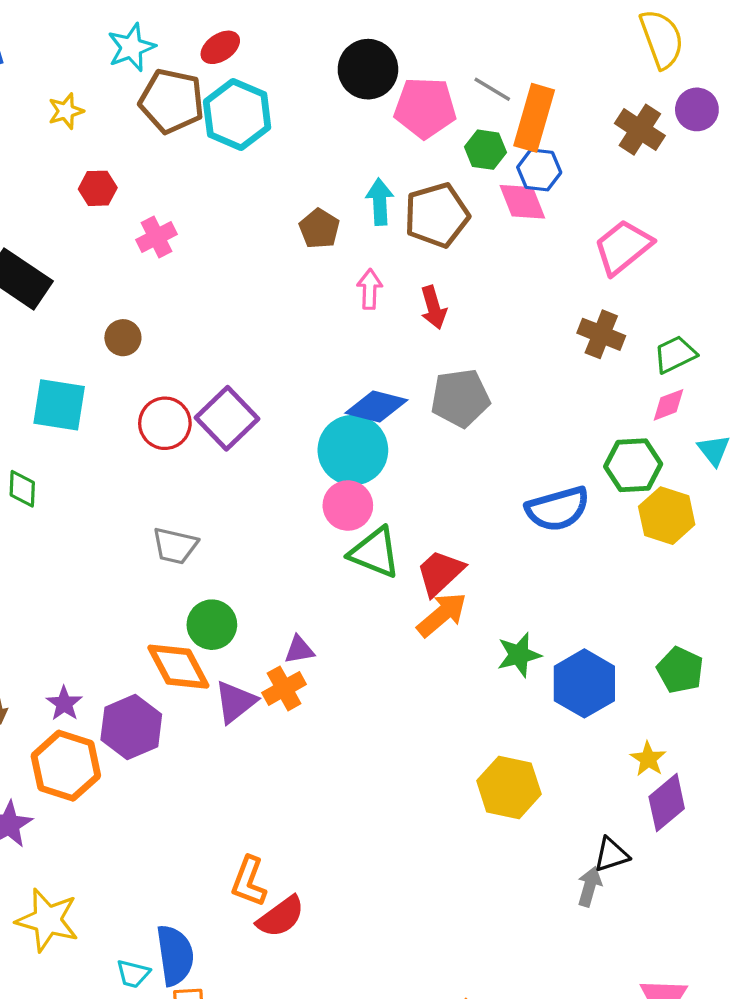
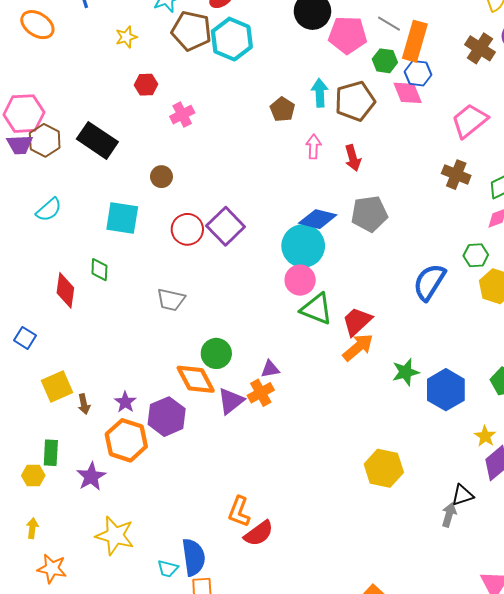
green hexagon: (633, 465) -> (476, 255), size x0.7
blue semicircle: (558, 509) -> (429, 282), turned 138
gray trapezoid: (175, 546) -> (171, 300), moved
yellow hexagon: (509, 787) -> (384, 468), moved

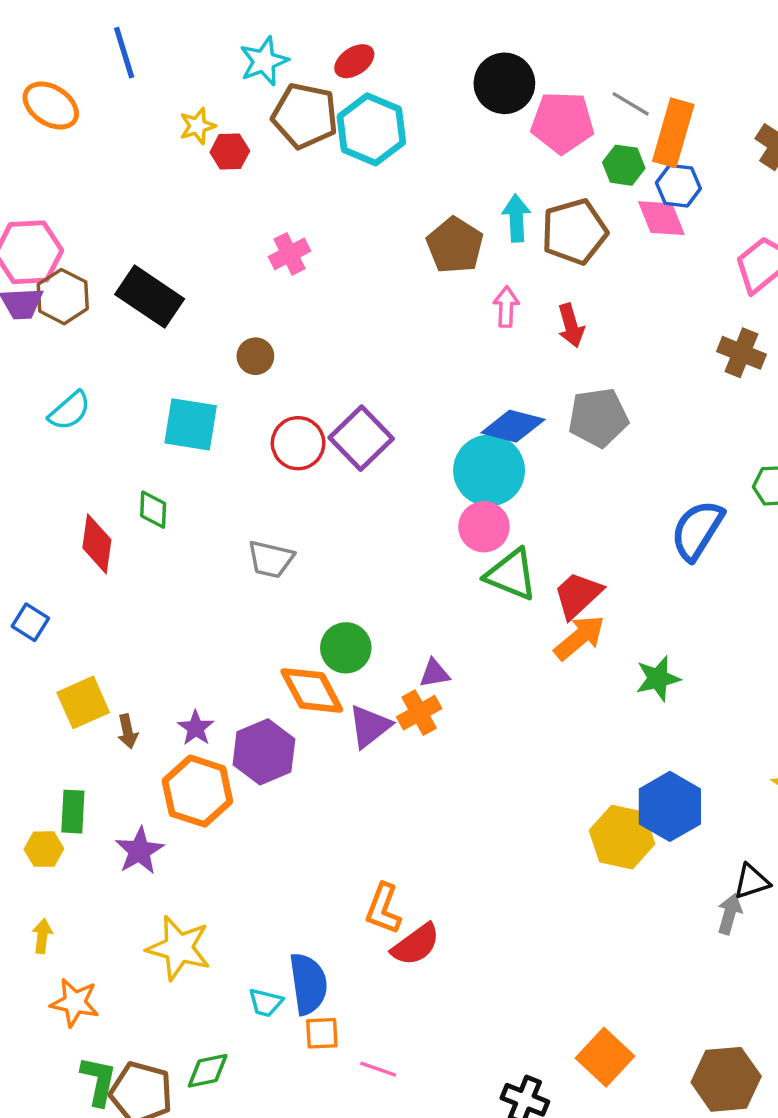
red hexagon: (146, 85) -> (230, 152), moved
brown pentagon: (282, 109) -> (455, 245), size x1.4
blue hexagon: (446, 390) -> (670, 806), moved

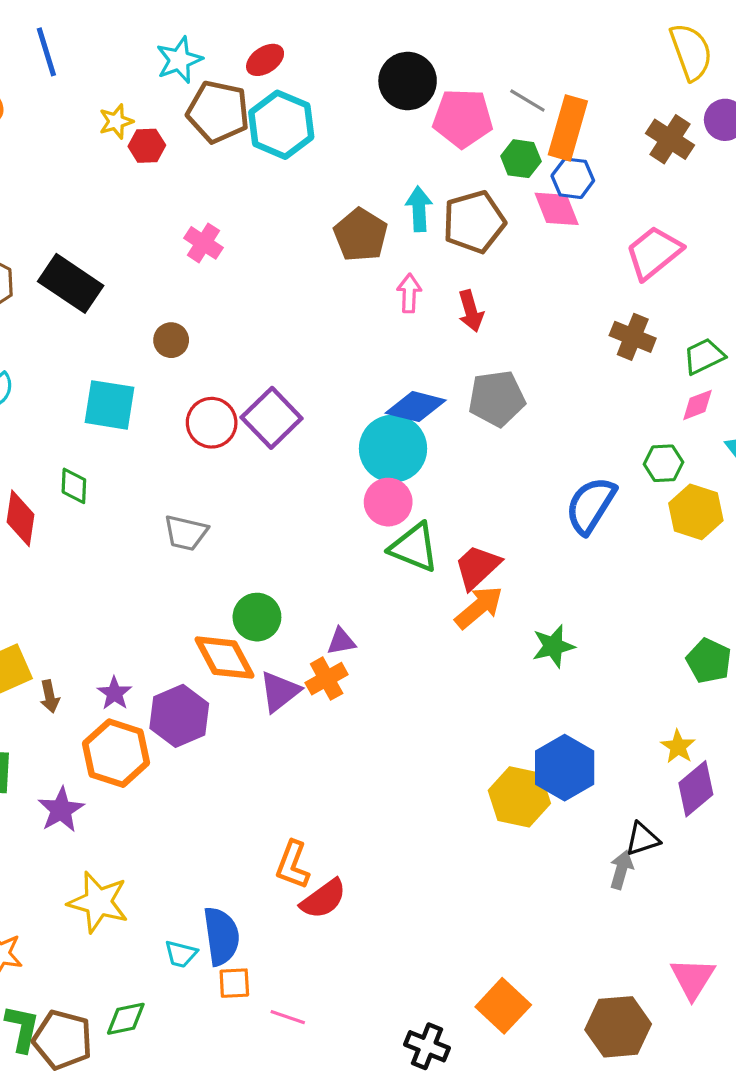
pink cross: (290, 254) -> (204, 243), turned -30

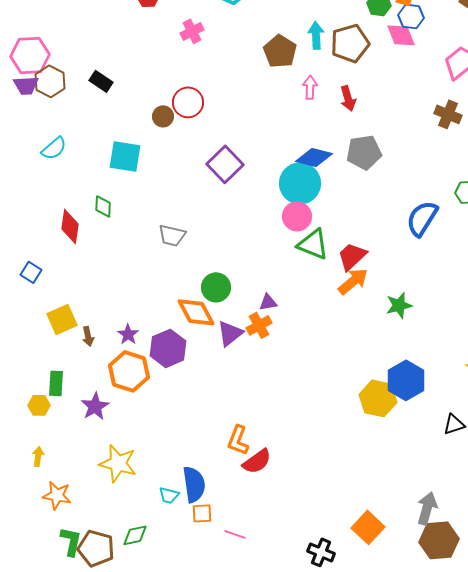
pink cross: (204, 243) -> (192, 31), moved, turned 30
black rectangle: (71, 283) -> (101, 81), size x0.6
red circle: (212, 423) -> (188, 102), moved
gray arrow: (621, 870) -> (427, 508), moved, size x1.4

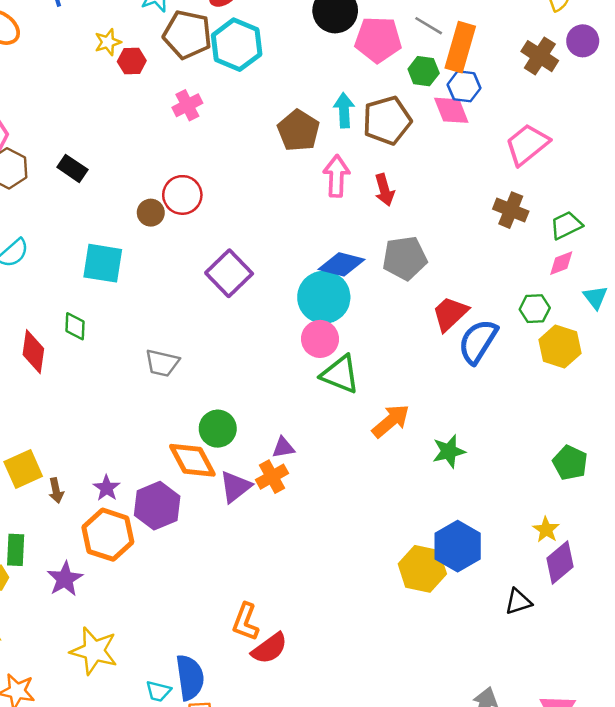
pink arrow: (310, 87) -> (336, 176), size x1.4
red trapezoid: (352, 256) -> (450, 314), moved

